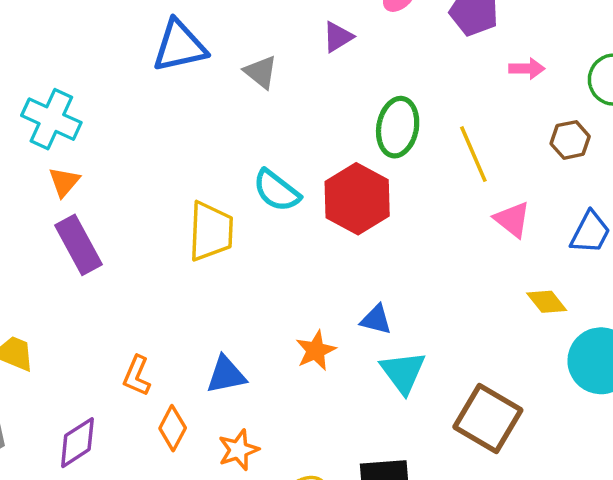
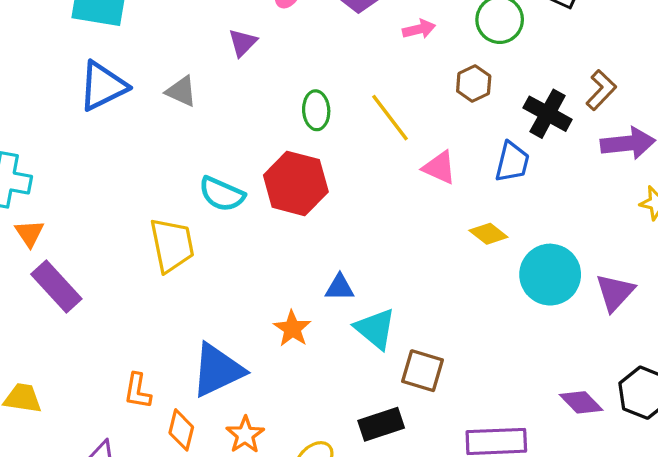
green ellipse: (398, 127) -> (316, 110), size x0.7
blue triangle: (226, 375) -> (217, 370), size x1.5
brown square: (488, 419) -> (422, 371), moved, size x0.7

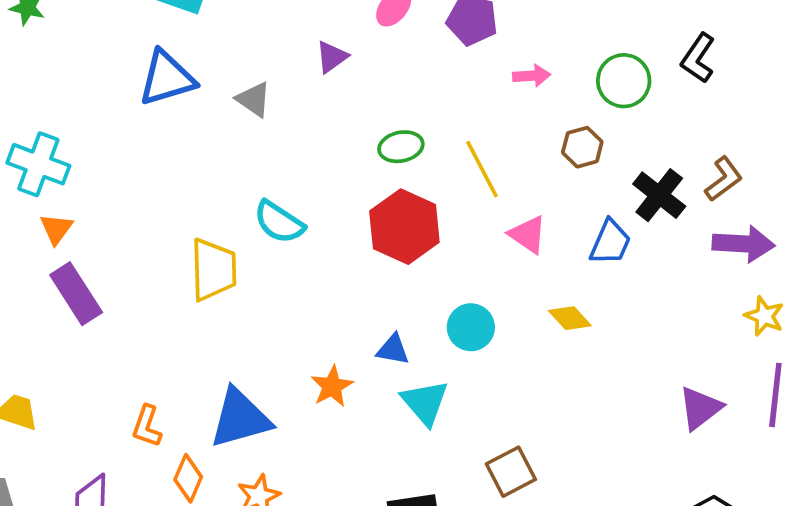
green ellipse: (316, 110) -> (401, 147), turned 72
red hexagon: (296, 183) -> (404, 227), moved
cyan circle: (550, 275) -> (471, 327), moved, size x0.7
brown square: (422, 371) -> (511, 472), moved, turned 36

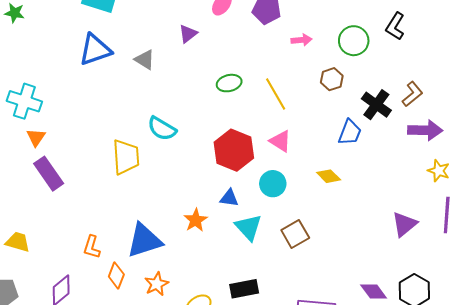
red hexagon: (404, 227) -> (234, 150), moved
pink triangle: (528, 235) -> (280, 141), moved
brown square: (511, 472) -> (295, 234), moved

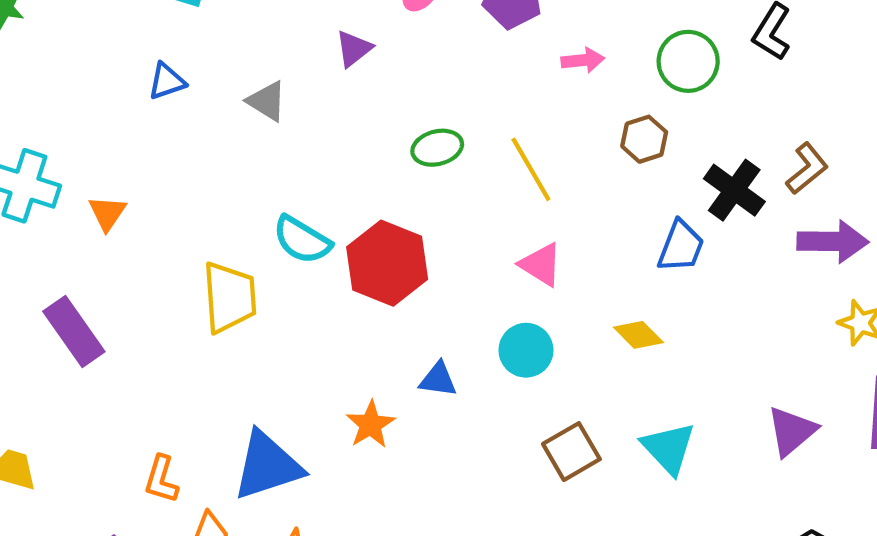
blue triangle: (95, 50) -> (167, 81), size x0.6
orange triangle: (36, 137) -> (107, 213), moved
red hexagon: (234, 150) -> (387, 263), moved
cyan triangle: (248, 227) -> (669, 448), moved

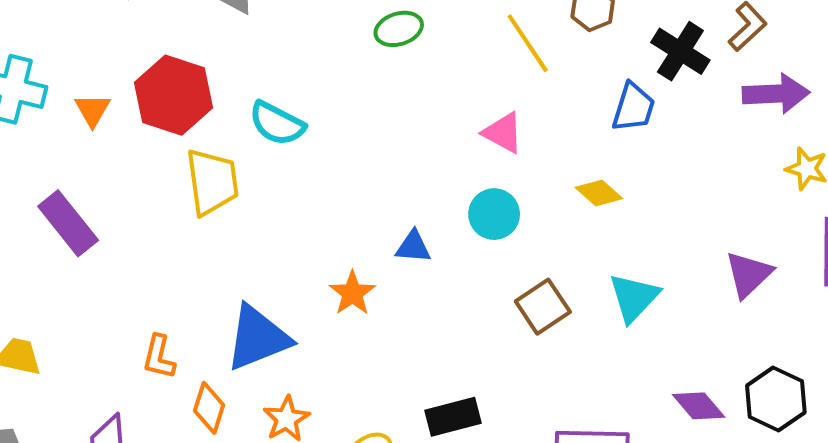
yellow line: (531, 169) -> (528, 43), moved
red hexagon: (387, 263) -> (173, 95), moved
cyan triangle: (669, 448) -> (634, 298), turned 30

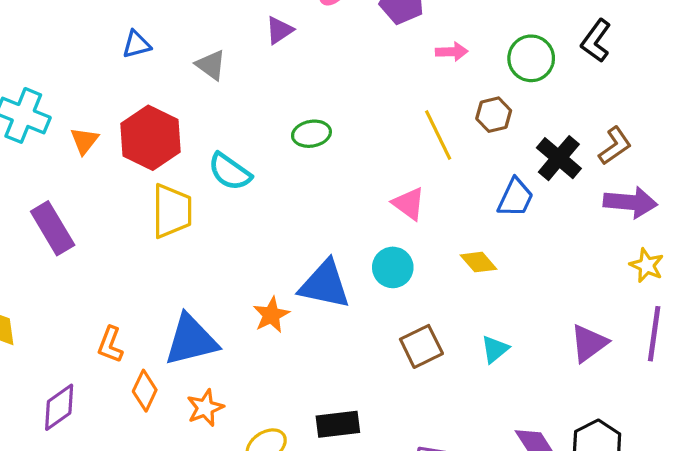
green ellipse: (399, 29) -> (312, 134), moved
blue triangle: (413, 247) -> (325, 285), size x1.8
cyan triangle: (634, 298) -> (495, 349), size x0.7

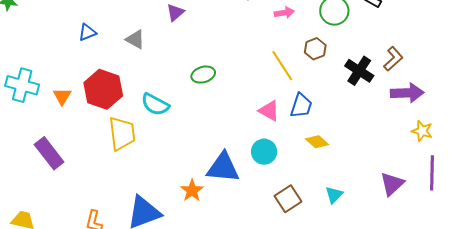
blue trapezoid: (515, 198) -> (301, 106), moved

